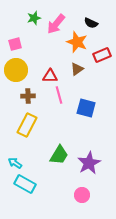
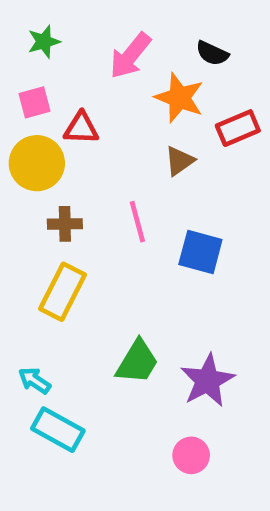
green star: (34, 18) -> (44, 42), moved
red triangle: (50, 76) -> (81, 128), moved

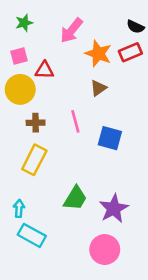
black semicircle: (212, 53) -> (135, 27), moved
red rectangle: (238, 128) -> (130, 52), moved
cyan arrow: (34, 381) -> (19, 209), turned 60
pink circle: (191, 455) -> (105, 249), size x1.5

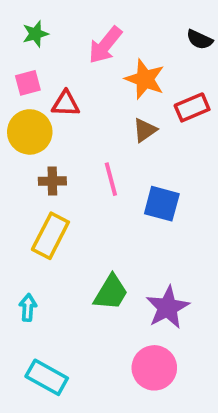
red rectangle: (130, 52) -> (192, 107), moved
cyan rectangle: (32, 235) -> (47, 377), moved

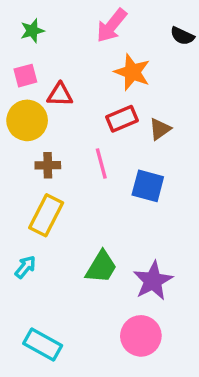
pink arrow: (105, 45) -> (112, 26), moved
red rectangle: (192, 107) -> (122, 119), moved
brown triangle: (145, 130) -> (160, 129), moved
cyan arrow: (28, 307) -> (25, 267), moved, turned 35

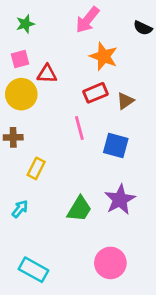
brown cross: (48, 165) -> (13, 137), moved
yellow rectangle: (46, 215) -> (36, 168), size x0.7
purple star: (153, 281) -> (120, 199), moved

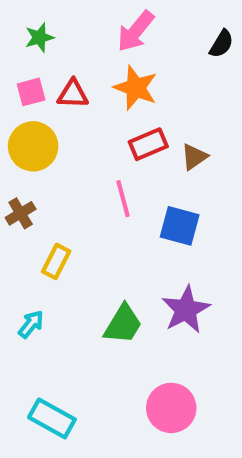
black semicircle: (143, 28) -> (221, 44), turned -84
orange star: (104, 56) -> (136, 88), moved
red triangle: (47, 74) -> (73, 94), moved
brown cross: (13, 137) -> (21, 213), turned -30

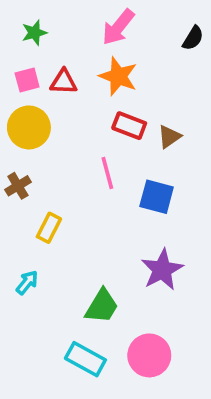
red rectangle: (148, 144) -> (129, 126), turned 44
green trapezoid: (123, 324) -> (102, 306), moved
cyan rectangle: (52, 418) -> (85, 359), moved

